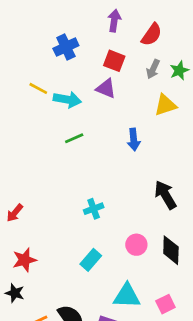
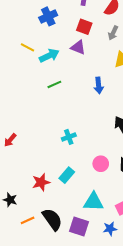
cyan arrow: (67, 100) -> (49, 56), turned -36
red star: (24, 260) -> (41, 182), moved

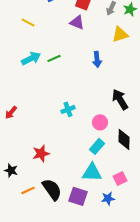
cyan arrow: (49, 56) -> (31, 58), moved
pink circle: (101, 164) -> (100, 122), moved
cyan rectangle: (67, 175) -> (97, 146), moved

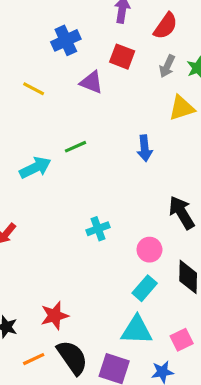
purple triangle: (77, 22) -> (92, 82), moved
cyan arrow: (31, 58) -> (35, 168), moved
red star: (41, 153) -> (55, 316), moved

